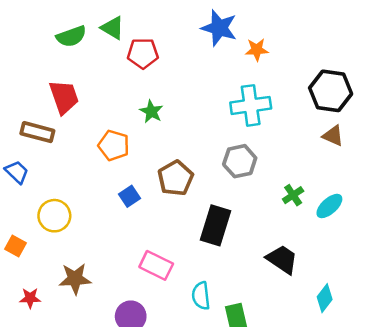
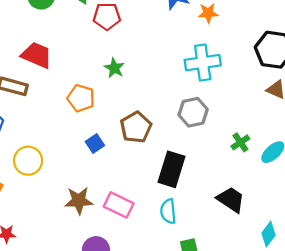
red trapezoid: (64, 97) -> (37, 55), turned -48
brown star: (75, 279) -> (79, 201), moved
cyan semicircle: (201, 296) -> (168, 211), moved

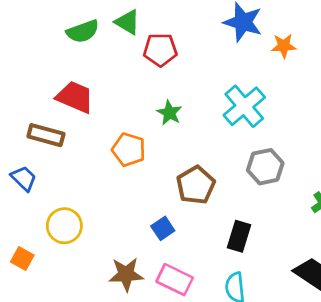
cyan cross: (203, 63) -> (244, 106), moved, turned -32
blue square: (95, 143) -> (163, 228), moved
black rectangle: (171, 169) -> (239, 236), size x0.7

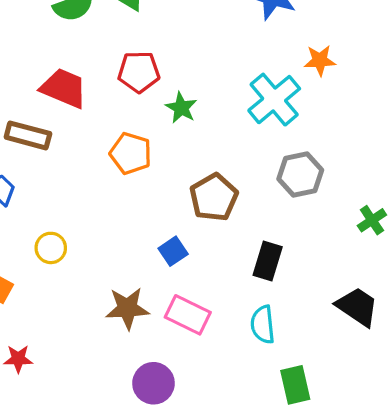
orange star: (284, 46) -> (320, 60), moved
red pentagon: (160, 50) -> (139, 72), moved
yellow circle: (64, 226) -> (51, 248), size x0.7

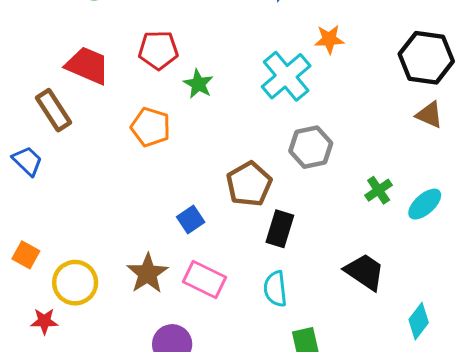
brown rectangle: (28, 135) -> (54, 110), turned 42
brown pentagon: (214, 197) -> (249, 184), moved
yellow circle: (51, 248) -> (75, 283), moved, size x1.5
brown star: (127, 308) -> (147, 273), turned -30

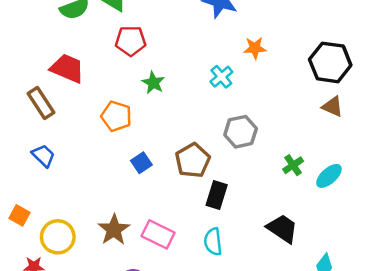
red pentagon: (158, 50) -> (131, 41), moved
cyan cross: (286, 76) -> (221, 77), size x0.6
blue trapezoid: (27, 161) -> (43, 156), moved
blue square: (191, 219) -> (141, 163), moved

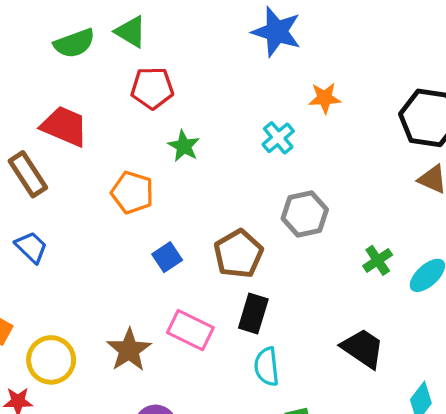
black rectangle: (217, 195) -> (253, 314), moved
pink rectangle: (158, 234) -> (190, 330), moved

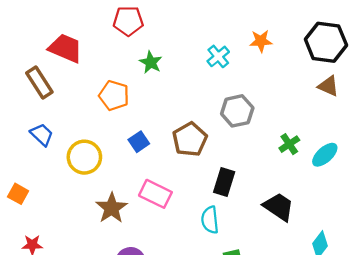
orange star: (325, 98) -> (261, 41), moved
black rectangle: (253, 314) -> (224, 182), moved
yellow circle: (51, 360) -> (84, 157), moved

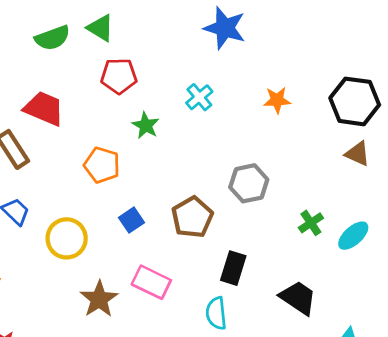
cyan cross: (218, 56) -> (199, 97), moved

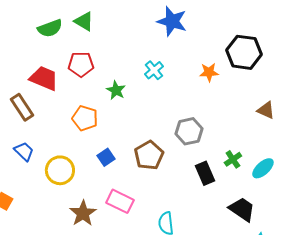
red pentagon: (119, 76) -> (81, 64), moved
black hexagon: (355, 101) -> (244, 52), moved
black rectangle: (233, 268) -> (205, 173), moved, turned -40
black trapezoid: (298, 298) -> (242, 209), moved

